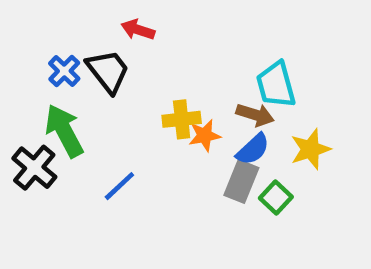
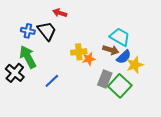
blue cross: (64, 71) -> (28, 31), turned -32
cyan trapezoid: (276, 85) -> (120, 37), turned 135
blue semicircle: (253, 149) -> (124, 57), moved
green square: (276, 198) -> (120, 86), size x1.6

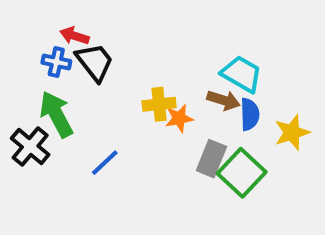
red arrow: (60, 13) -> (74, 36), moved
blue semicircle: (124, 57) -> (250, 114), turned -49
yellow star: (135, 65) -> (292, 132), moved

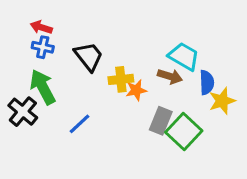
red arrow: (74, 36) -> (41, 27), moved
black trapezoid: (95, 62) -> (89, 56), moved
blue semicircle: (250, 114) -> (207, 82), moved

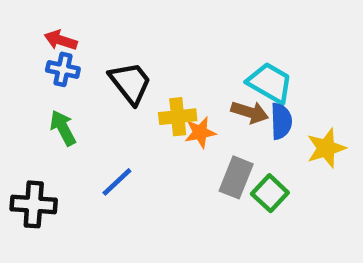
blue semicircle: (207, 82) -> (281, 121), moved
green arrow: (43, 87) -> (63, 128), size x0.7
black cross: (23, 112) -> (34, 204), moved, turned -36
green square: (184, 132) -> (270, 193), size x0.7

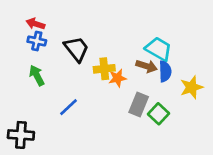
black cross: (34, 204) -> (21, 135), moved

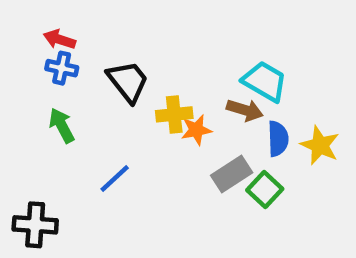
blue semicircle: (165, 71) -> (278, 139), moved
yellow star: (192, 87) -> (320, 145), turned -30
gray rectangle: (139, 104) -> (232, 174), turned 35

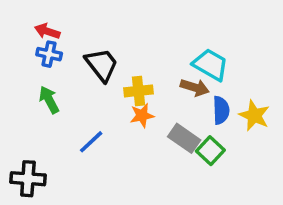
orange star: (196, 130) -> (142, 116), moved
gray rectangle: (232, 174) -> (184, 138), turned 68

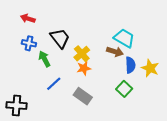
blue cross: (49, 54) -> (29, 43), moved
yellow cross: (138, 91) -> (82, 54), turned -35
green arrow: (49, 100) -> (44, 59), moved
gray rectangle: (184, 138) -> (83, 96), moved

